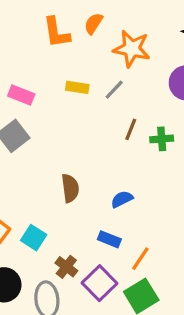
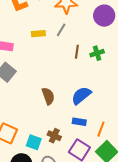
blue semicircle: (122, 199) -> (81, 96), size x1.5
cyan square: (34, 238) -> (34, 142), moved
brown cross: (66, 267) -> (54, 136), moved

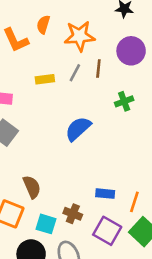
brown line: (77, 52) -> (98, 68), moved
brown semicircle: (48, 96) -> (32, 187), moved
blue semicircle: (81, 96) -> (78, 129), moved

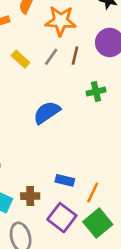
yellow rectangle: (45, 79) -> (20, 59), turned 42
brown cross: (73, 214) -> (30, 196), turned -30

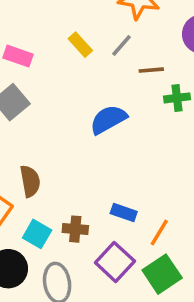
brown line: (75, 56) -> (151, 70), moved, turned 66

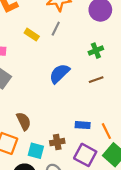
brown line: (151, 70) -> (96, 80), moved
orange line: (159, 232) -> (106, 131), turned -42

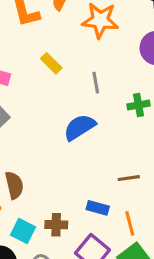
gray line: (56, 29) -> (96, 83), moved, turned -48
brown line: (96, 80) -> (129, 178), moved

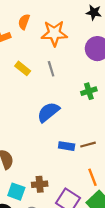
gray line: (96, 83) -> (51, 69), moved
blue rectangle: (98, 208) -> (67, 146), moved

